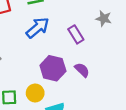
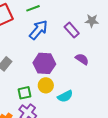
gray star: (104, 18) -> (92, 21), moved
purple hexagon: (53, 68) -> (44, 63), moved

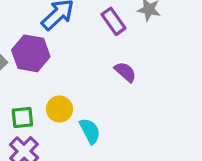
purple hexagon: (44, 63) -> (31, 53), moved
cyan semicircle: (65, 96) -> (90, 131), turned -98

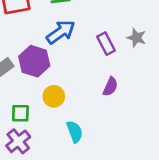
purple semicircle: (125, 72) -> (110, 87), turned 66
yellow circle: (59, 109) -> (54, 96), moved

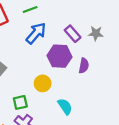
gray star: (136, 38) -> (96, 33), moved
purple hexagon: (34, 61) -> (60, 56), moved

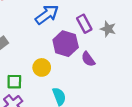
purple semicircle: (84, 66) -> (88, 59), turned 120

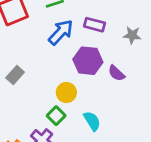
purple rectangle: (84, 24) -> (95, 25), moved, turned -36
green square: (14, 82) -> (56, 116), moved, turned -35

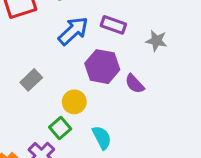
gray rectangle: (15, 75) -> (31, 80), moved

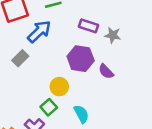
blue arrow: (73, 31) -> (39, 31), moved
gray star: (156, 41) -> (113, 35), moved
gray rectangle: (31, 80) -> (20, 58), moved

